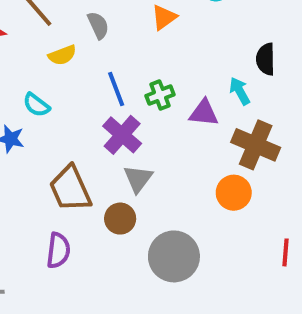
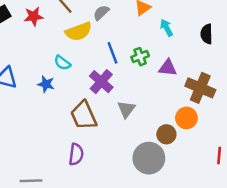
gray semicircle: (98, 25) -> (101, 13), turned -108
yellow semicircle: (62, 55) -> (79, 31), size x1.5
cyan arrow: (240, 91) -> (166, 28), moved
purple cross: (122, 135) -> (101, 82), moved
brown circle: (120, 219) -> (166, 134), moved

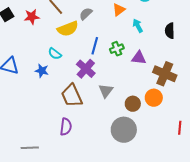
blue line: (112, 53) -> (95, 46), turned 36
brown circle: (166, 134) -> (133, 104), moved

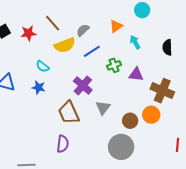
blue line: (95, 46) -> (92, 51), moved, turned 42
cyan semicircle: (55, 54) -> (43, 66), moved

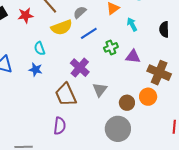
cyan semicircle: (43, 66) -> (40, 48), turned 32

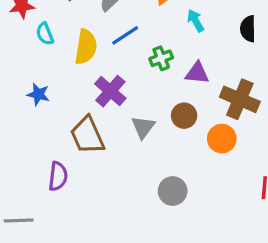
yellow semicircle: (62, 27) -> (86, 47), moved, turned -60
cyan semicircle: (40, 48) -> (45, 34), moved
brown circle: (127, 103) -> (184, 116), moved
purple semicircle: (60, 126) -> (58, 176), moved
gray circle: (118, 129) -> (173, 191), size x0.7

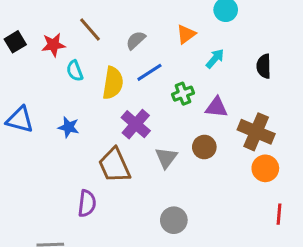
cyan arrow: (196, 21) -> (215, 59), turned 70
orange circle: (222, 139) -> (265, 168), moved
gray circle: (173, 191) -> (174, 220), moved

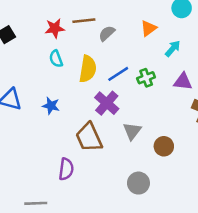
brown line: (90, 30) -> (84, 21), moved, turned -55
red star: (53, 45) -> (55, 28), moved
blue line: (149, 72) -> (118, 74), moved
purple triangle: (217, 107) -> (183, 82), moved
brown circle: (204, 147) -> (164, 146), moved

